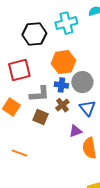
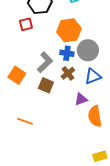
red square: (19, 70) -> (26, 24), moved, size x0.6
gray L-shape: (39, 94) -> (45, 62), turned -40
blue triangle: (87, 108) -> (93, 76), turned 48

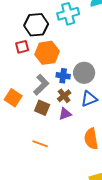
orange hexagon: (69, 30) -> (47, 53), moved
purple triangle: (81, 99) -> (65, 114), moved
orange line: (25, 121) -> (40, 144), moved

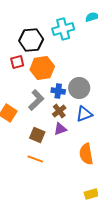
brown square: (42, 108) -> (37, 135), moved

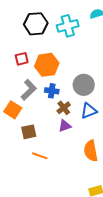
black hexagon: (31, 40) -> (36, 24), moved
blue cross: (58, 91) -> (52, 91), moved
gray L-shape: (36, 100) -> (29, 90), moved
brown square: (37, 135) -> (29, 132), moved, turned -35

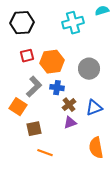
black hexagon: (36, 24) -> (22, 23), moved
gray circle: (84, 85) -> (89, 69), moved

